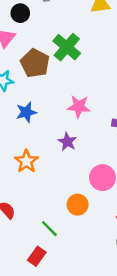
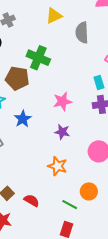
orange star: (26, 161) -> (57, 166), moved
orange circle: (78, 205) -> (89, 191), moved

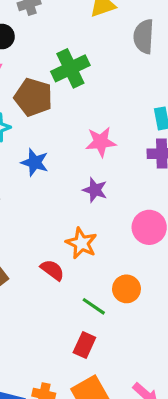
green cross: (38, 58) -> (70, 68), turned 35
blue star: (23, 119) -> (35, 162), turned -30
red semicircle: (32, 201) -> (52, 270), moved

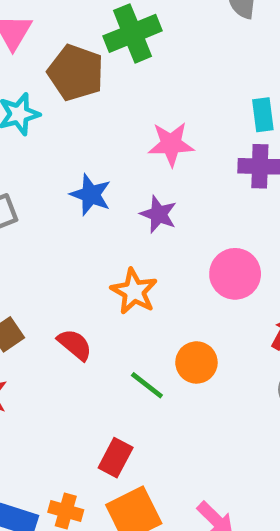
blue star: (35, 162) -> (91, 195), moved
red semicircle: (52, 270) -> (75, 345), moved
red rectangle: (84, 345) -> (116, 458), moved

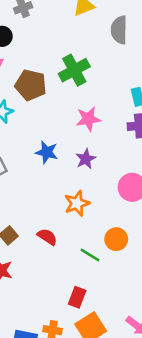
green cross: (132, 33) -> (74, 70), moved
purple star: (158, 214) -> (86, 159), turned 30
orange star: (134, 291) -> (77, 203), turned 30

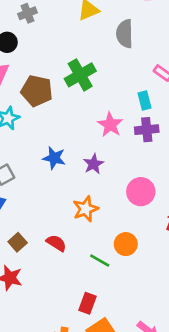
pink star: (88, 119) -> (110, 125), moved, turned -30

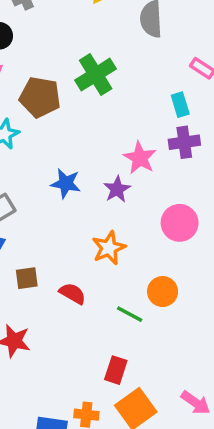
pink star: (110, 125) -> (140, 158), moved
brown square: (18, 242) -> (27, 278), moved, turned 36

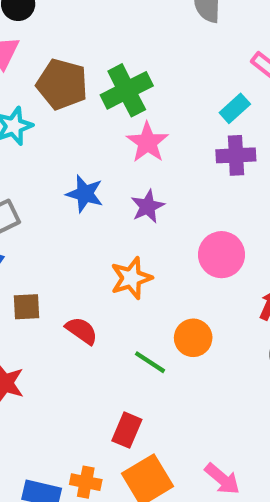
green cross: (96, 75) -> (127, 90), moved
cyan rectangle: (180, 105) -> (235, 108), turned 60
pink star: (140, 158) -> (147, 142), moved

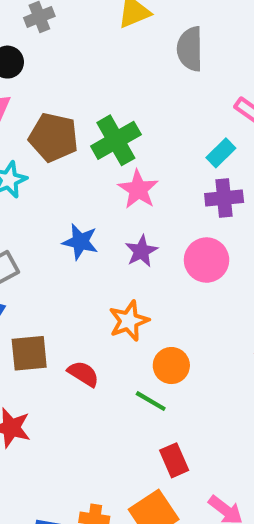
pink circle: (222, 255) -> (207, 260), moved
brown square: (26, 307) -> (29, 353), size x1.4
orange circle: (193, 338) -> (171, 366), moved
red rectangle: (127, 430) -> (174, 460), moved, turned -44

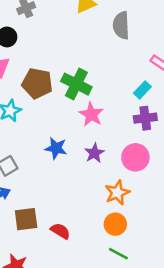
green cross: (116, 140) -> (76, 84), turned -32
orange star: (129, 321) -> (117, 193), moved
green line: (151, 401) -> (118, 254), moved

